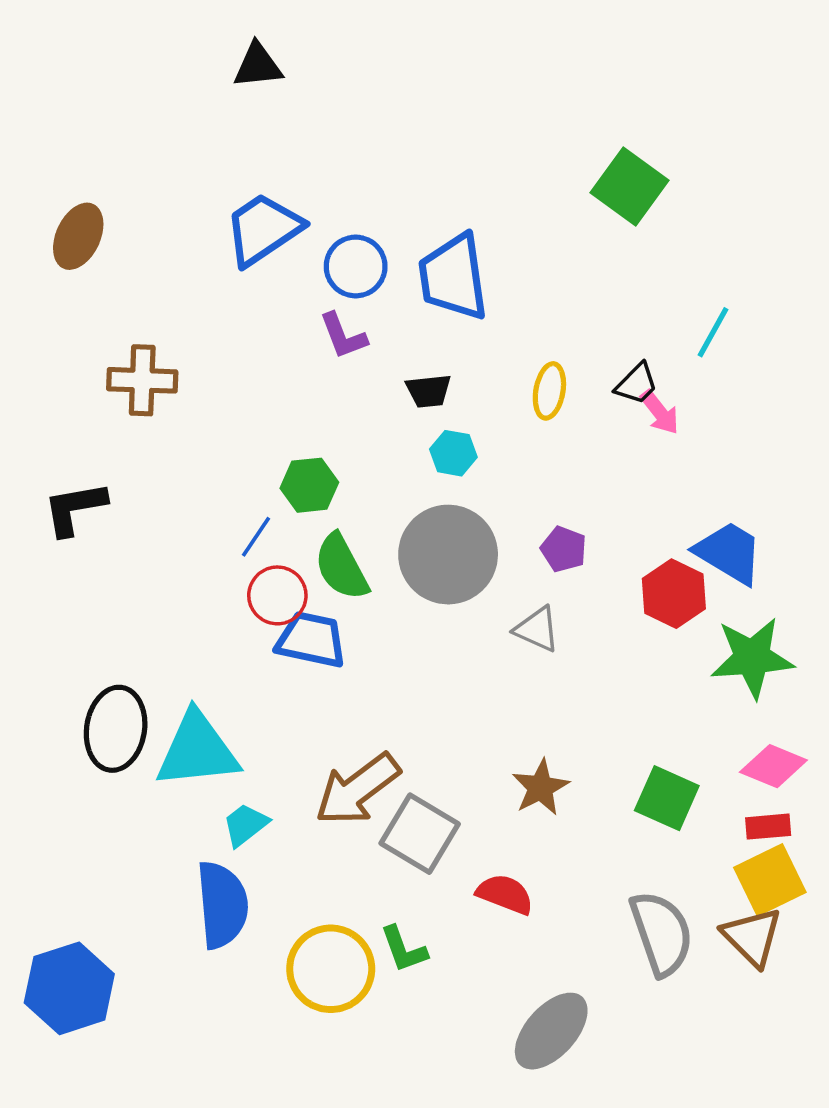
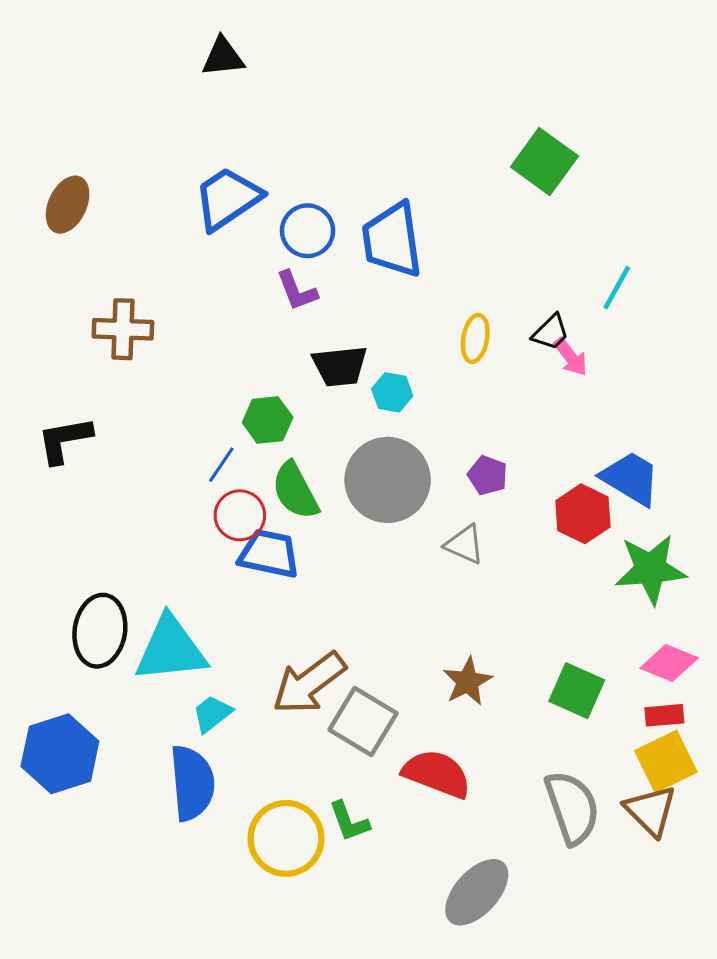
black trapezoid: (429, 391) -> (340, 366), moved, size x1.4
red semicircle: (505, 894) -> (437, 774), size x1.4
blue hexagon: (69, 988) -> (60, 754), moved

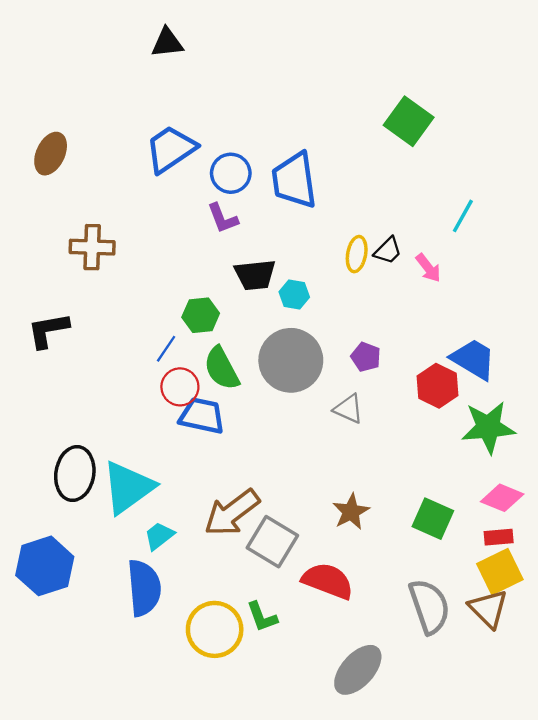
black trapezoid: (551, 332) -> (388, 251), moved
cyan triangle: (171, 649) -> (128, 487), turned -30

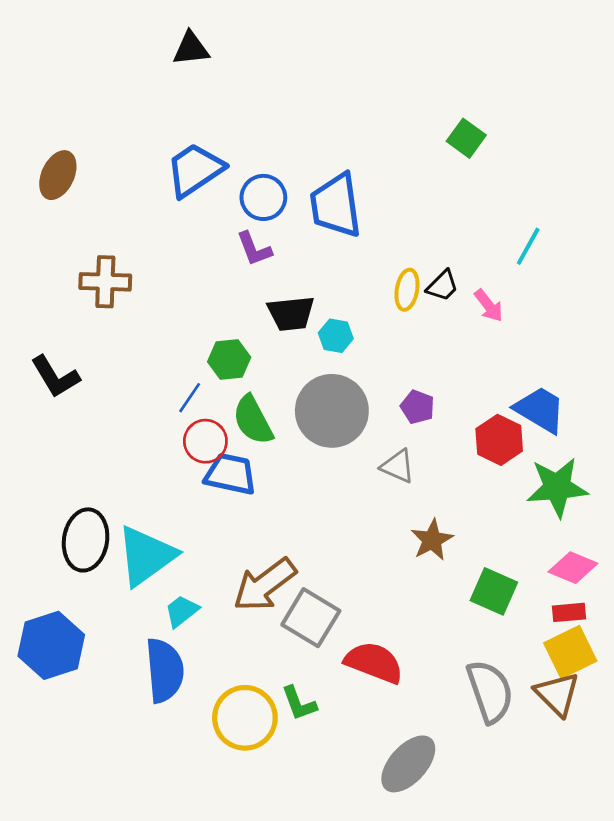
green square: (409, 121) -> (466, 138), size x0.7
black L-shape: (48, 330) -> (55, 377), turned -111
brown star: (351, 512) -> (432, 540), moved

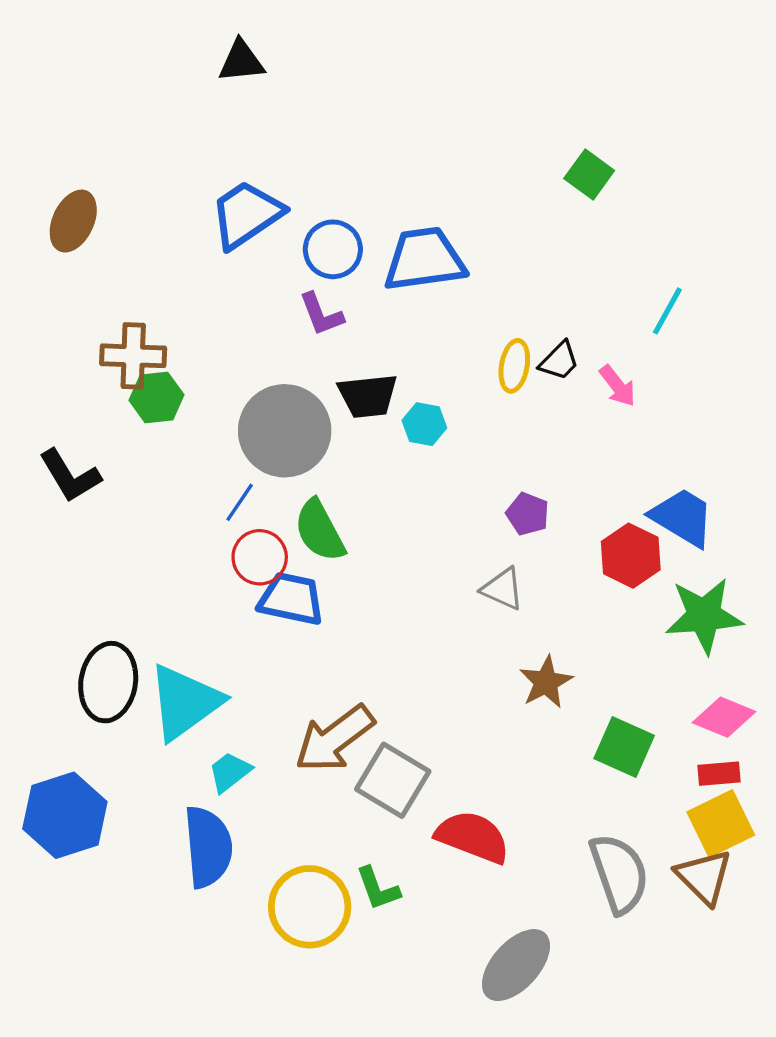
blue trapezoid: (336, 205) -> (424, 259), turned 90
green hexagon: (229, 360) -> (156, 397), moved
gray circle: (332, 411) -> (285, 431), moved

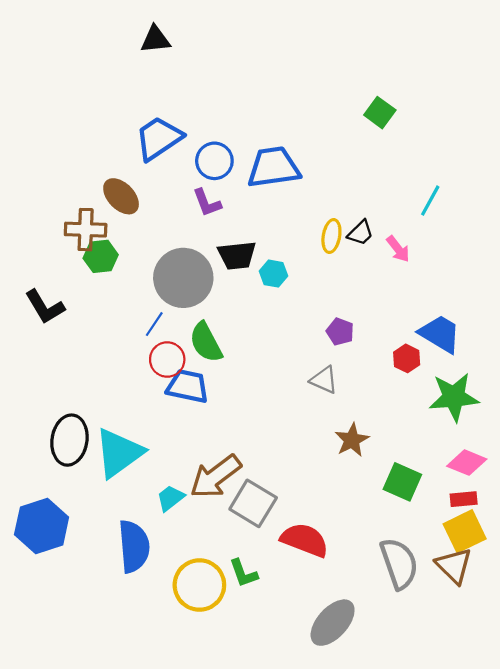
brown ellipse: (73, 221) -> (121, 196), moved, turned -69
red hexagon: (631, 556) -> (407, 358), size x0.7
cyan trapezoid: (230, 772) -> (170, 498), moved

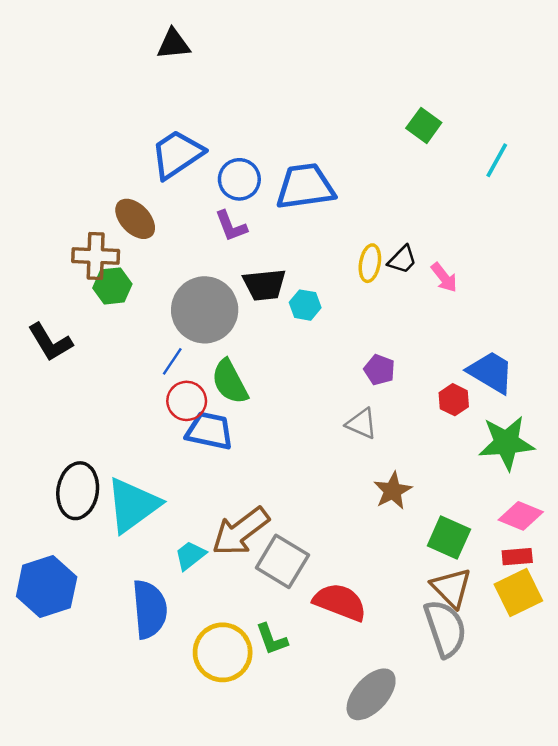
cyan line: (430, 201) -> (497, 160), moved
brown triangle: (454, 566) -> (451, 588), moved

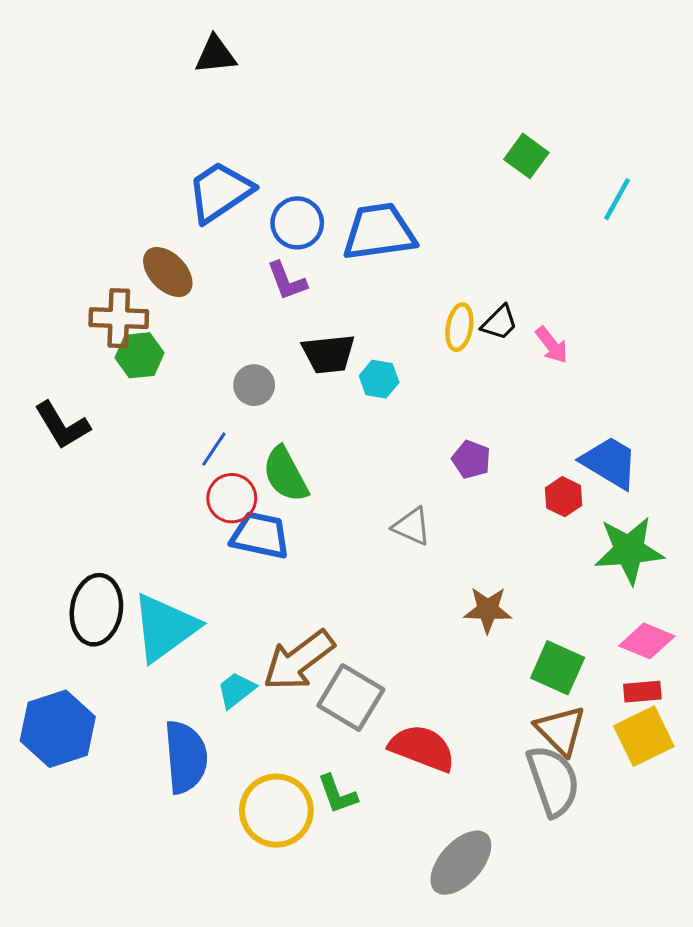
gray circle: (205, 310) -> (254, 385), size x0.5
gray triangle: (361, 424) -> (412, 526), moved
brown star: (393, 491) -> (488, 610), turned 30

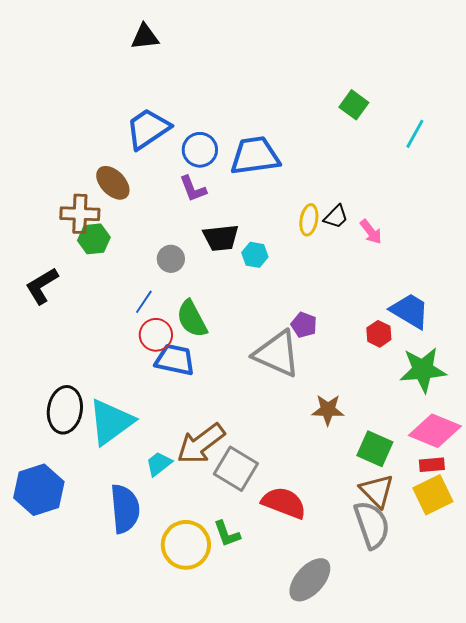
black L-shape: (62, 425) -> (42, 286), turned 90
purple pentagon: (471, 459) -> (304, 325), moved
gray triangle: (412, 526) -> (277, 354), size x1.8
pink diamond: (647, 641) -> (435, 431), size x1.4

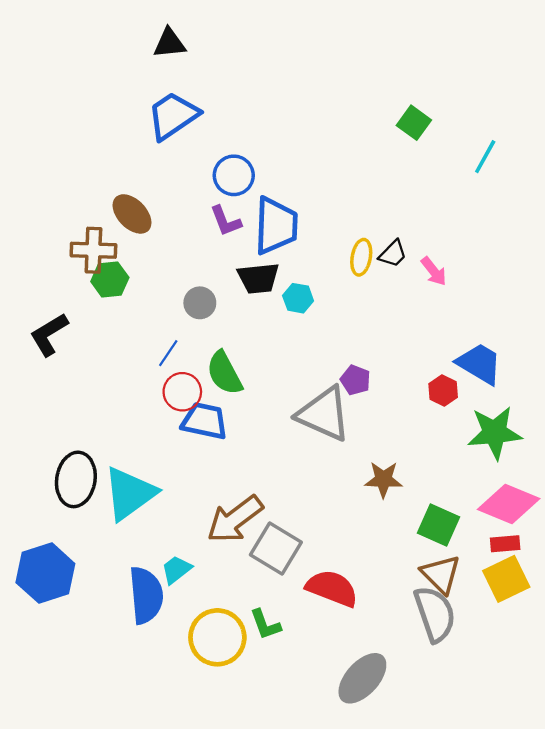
blue trapezoid: (148, 129) -> (173, 116), moved
blue trapezoid: (255, 156) -> (276, 226), moved, turned 100
cyan trapezoid: (159, 464) -> (176, 570), moved

